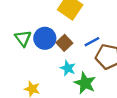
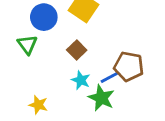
blue circle: (45, 38) -> (44, 17), moved
blue line: (92, 42) -> (110, 77), moved

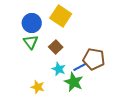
green triangle: (27, 45) -> (31, 42), moved
yellow star: (38, 105) -> (38, 87), moved

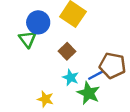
green triangle: (31, 42) -> (27, 39), moved

